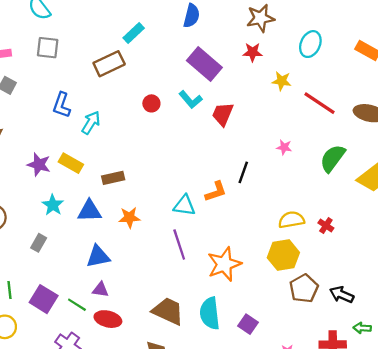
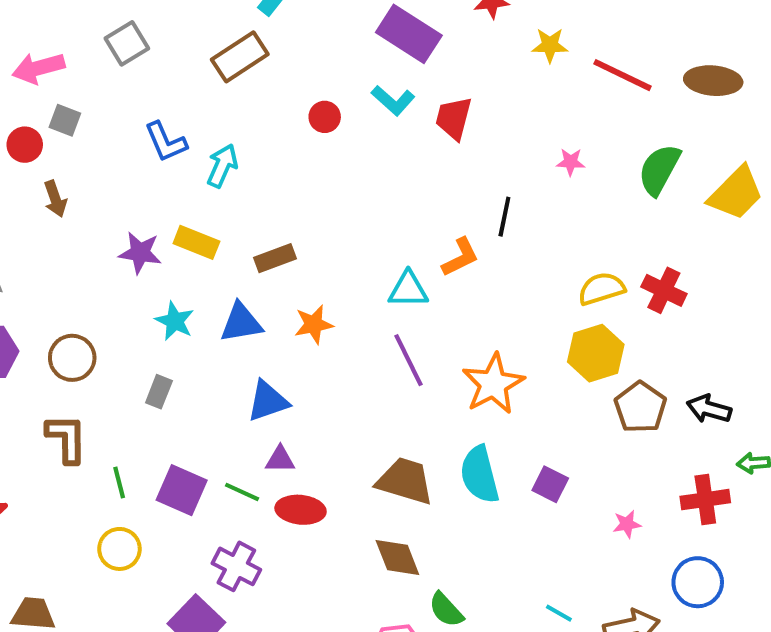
gray square: (48, 48) -> (127, 43), turned -30
blue L-shape: (62, 105) -> (166, 142), turned -35
red cross: (326, 225) -> (664, 290), size x1.5

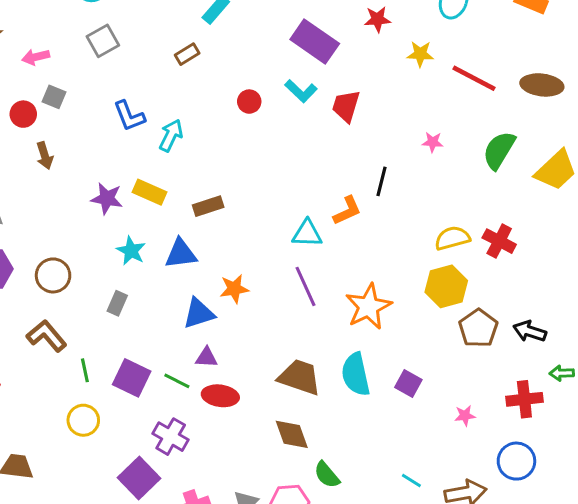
brown rectangle: (240, 57) -> (187, 54), size x0.6
pink arrow: (38, 68) -> (36, 57), size x0.7
orange star: (314, 324) -> (234, 289), moved
brown L-shape: (67, 438) -> (47, 336), turned -42

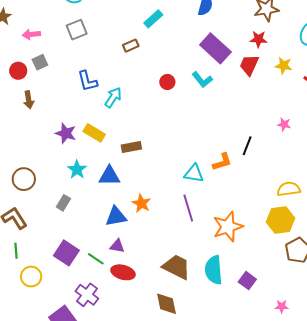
gray square: (54, 97) -> (40, 62), turned 35
red trapezoid: (346, 106) -> (249, 65), moved
orange star: (234, 289) -> (141, 203), turned 30
green line: (85, 370) -> (16, 251), moved

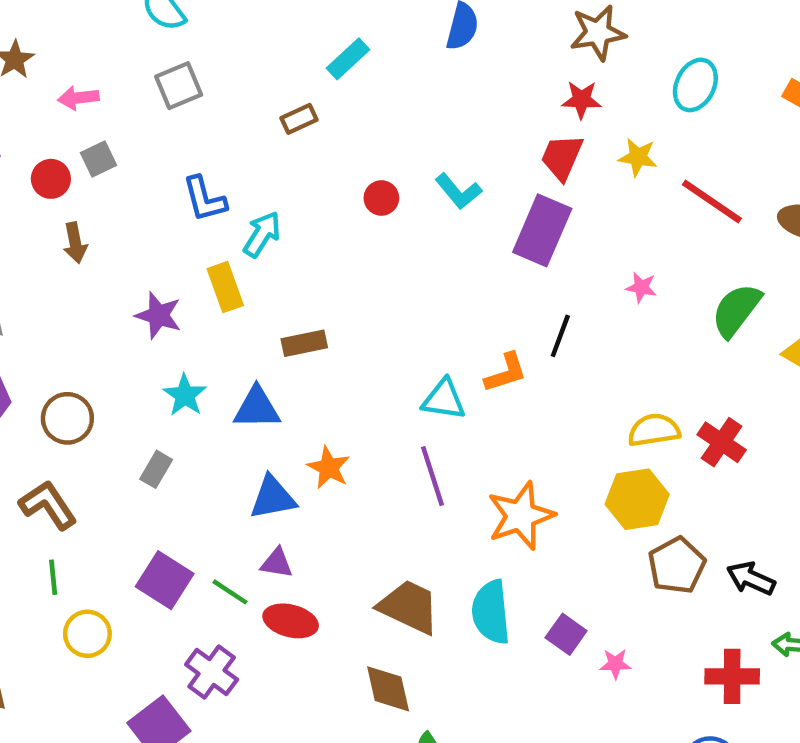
purple rectangle: (215, 48) -> (542, 230), moved, turned 72
yellow rectangle: (94, 133) -> (225, 287), moved, turned 40
pink star: (282, 306) -> (615, 664), moved

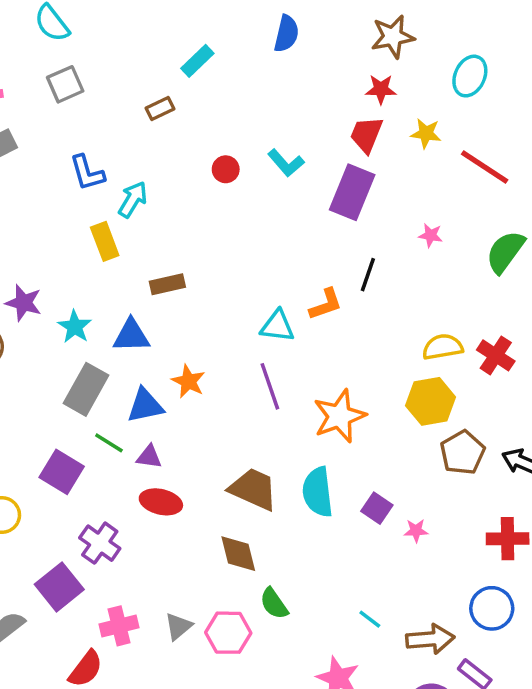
purple star: (158, 315) -> (24, 303), moved
gray rectangle: (156, 469) -> (86, 389), moved, size x1.8
green line: (230, 592) -> (109, 443), moved

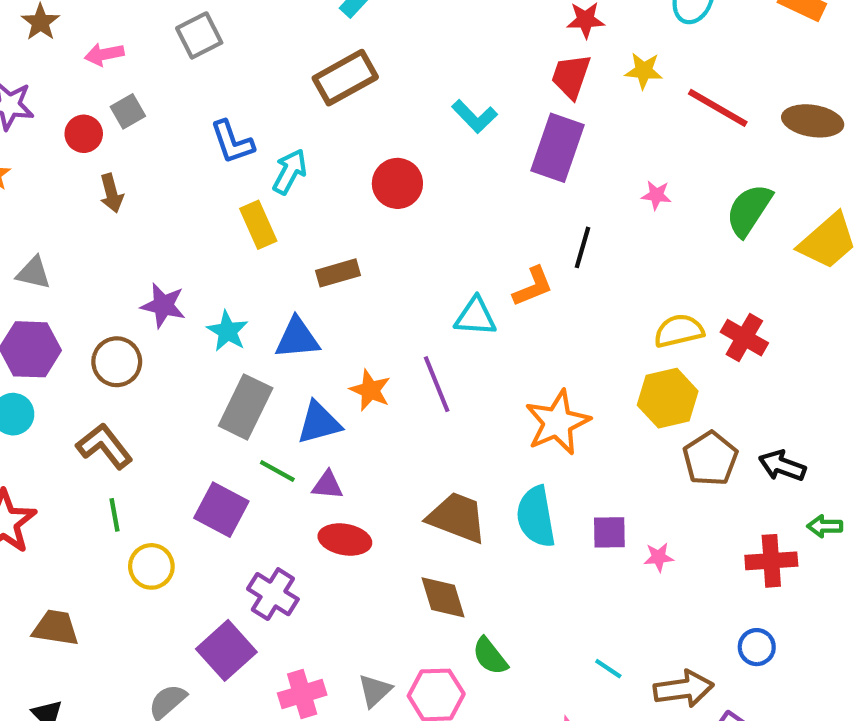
brown rectangle: (160, 109) -> (345, 78), moved, size x1.8
red circle: (226, 169) -> (397, 183), moved, size x1.5
purple line: (270, 386) -> (437, 384), moved
purple square: (377, 508) -> (609, 532), turned -32
blue circle: (492, 608) -> (757, 647), size x0.7

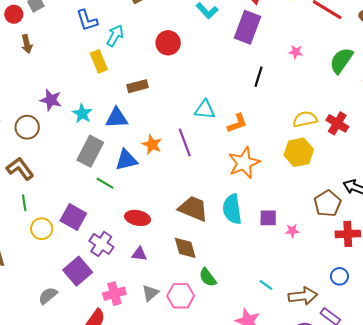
orange L-shape: (533, 287) -> (237, 123), moved
brown pentagon: (710, 459) -> (328, 204), moved
purple triangle: (327, 485) -> (139, 254), moved
purple square: (221, 510) -> (73, 217), moved

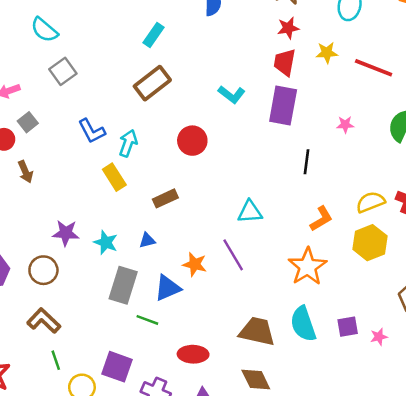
blue triangle: (117, 118) -> (147, 240), size x0.6
orange L-shape: (237, 123) -> (321, 219), moved

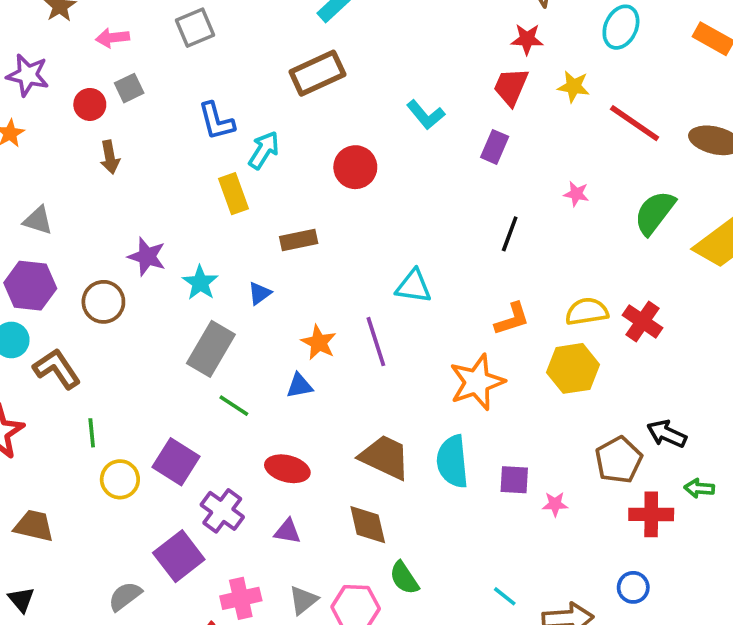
purple rectangle: (283, 105) -> (495, 147), size x0.6
blue triangle: (147, 240) -> (260, 293), turned -36
blue triangle: (168, 288) -> (299, 386), moved, size x0.7
brown L-shape: (44, 321) -> (57, 369), moved

